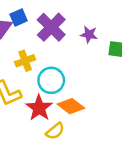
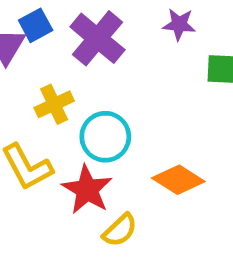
purple star: (89, 34) -> (179, 24), moved
orange diamond: (71, 106) -> (178, 180), moved

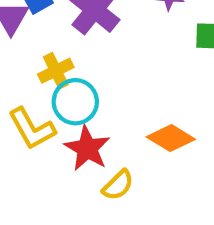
cyan circle: (105, 137) -> (75, 102), moved

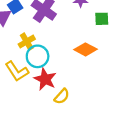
orange diamond: (171, 138) -> (85, 49), moved

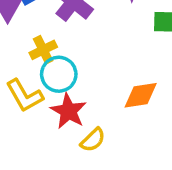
orange diamond: (85, 49) -> (141, 95), moved, turned -40

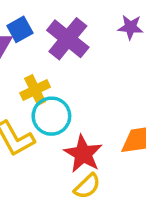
red star: (68, 111) -> (83, 154), moved

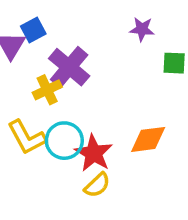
purple cross: (68, 39) -> (69, 67), moved
cyan circle: (51, 116) -> (64, 141), moved

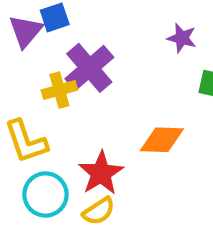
orange diamond: (148, 139) -> (162, 140), moved
cyan circle: (64, 141) -> (45, 194), moved

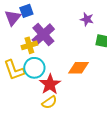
cyan circle: (45, 194) -> (34, 68), moved

